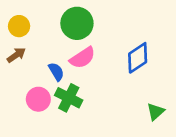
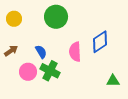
brown arrow: (16, 55) -> (11, 51), moved
pink semicircle: (82, 58) -> (75, 52), moved, turned 120
green triangle: (156, 112) -> (113, 81), turned 40

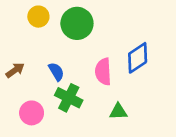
yellow circle: (14, 19) -> (38, 17), moved
pink circle: (28, 72) -> (32, 113), moved
green triangle: (113, 81) -> (118, 112), moved

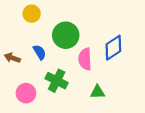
green circle: (77, 23) -> (66, 35), moved
brown arrow: (15, 70) -> (12, 58), turned -126
blue semicircle: (56, 72) -> (40, 52), moved

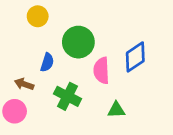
blue semicircle: (40, 52) -> (47, 62), turned 49
brown arrow: (12, 58) -> (24, 84), moved
pink circle: (26, 93) -> (15, 111), moved

